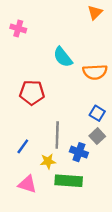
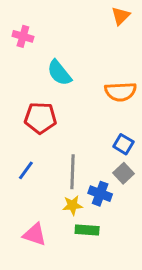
cyan semicircle: (63, 57) -> (59, 73), moved
blue line: (23, 146) -> (26, 170), moved
yellow star: (48, 161) -> (72, 205), moved
green rectangle: (69, 181) -> (87, 230), size x0.7

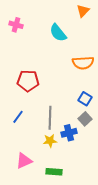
cyan semicircle: (59, 73) -> (58, 33), moved
blue cross: (100, 194) -> (69, 133), turned -35
green rectangle: (87, 230) -> (54, 172), moved
pink triangle: (35, 234) -> (24, 161), turned -42

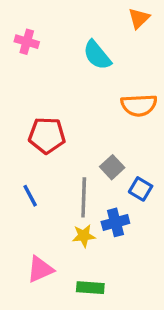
blue square: (85, 99) -> (141, 189), moved
blue line: (18, 117) -> (30, 196), turned -64
gray square: (85, 119) -> (112, 167), moved

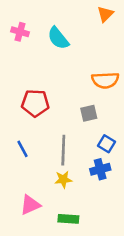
cyan semicircle: (97, 55) -> (58, 38), moved
gray square: (112, 167) -> (89, 113), moved, turned 30
blue cross: (115, 222) -> (100, 169), moved

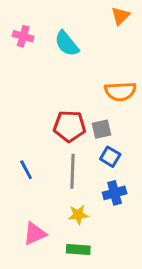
red pentagon: (35, 103) -> (70, 126), moved
blue square: (107, 144) -> (110, 157), moved
yellow star: (63, 179) -> (78, 215), moved

